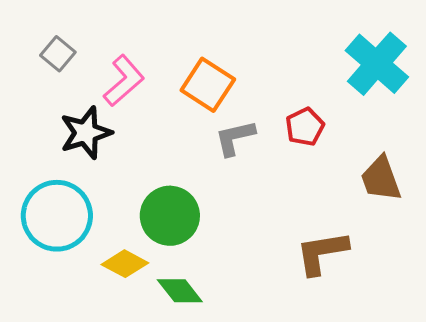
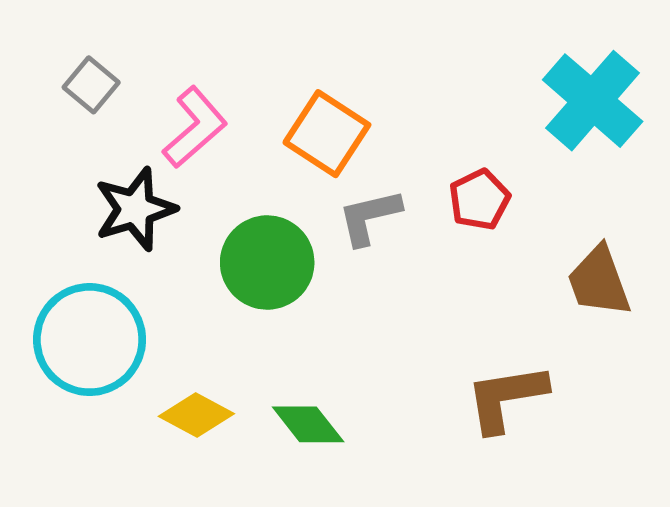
green circle: (170, 216) -> (267, 263), moved
green diamond: (180, 291) -> (308, 424), moved

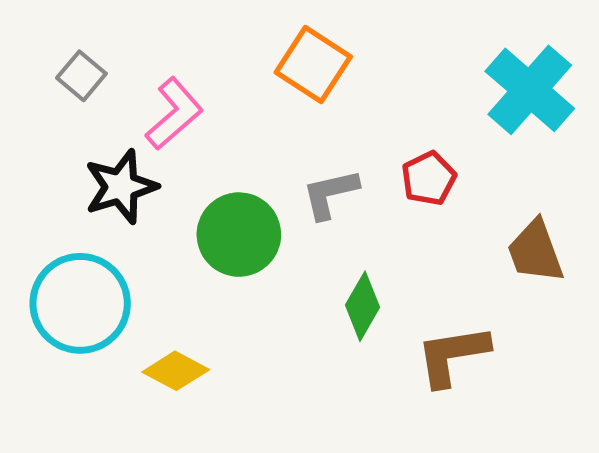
orange square: (327, 134) -> (313, 65), moved
green diamond: (308, 424) -> (363, 306), moved, turned 68

